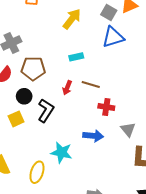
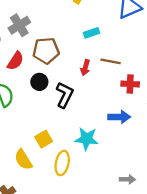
yellow square: (16, 119) -> (44, 139), moved

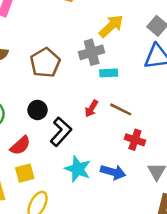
gray cross: (19, 25) -> (92, 52), moved
brown pentagon: (46, 51) -> (45, 63), moved, turned 30
red semicircle: (15, 61) -> (20, 146), moved
cyan star: (87, 139) -> (78, 169), moved

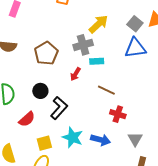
red arrow: (91, 108) -> (75, 74), moved
yellow square: (25, 173) -> (44, 143), moved

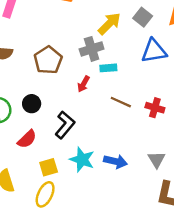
gray square: (135, 24) -> (143, 17), moved
black circle: (40, 91) -> (32, 104), moved
red cross: (118, 114) -> (155, 108), moved

